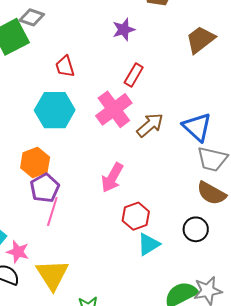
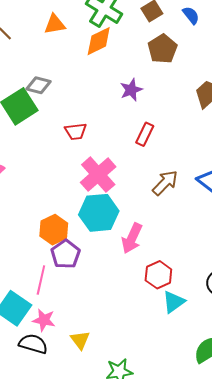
red trapezoid: (65, 66) -> (76, 131), turned -75
pink cross: (114, 109) -> (98, 175), moved
cyan hexagon: (55, 110) -> (99, 213), moved
pink line: (52, 212) -> (41, 280), moved
yellow triangle: (52, 275) -> (80, 340), size x0.6

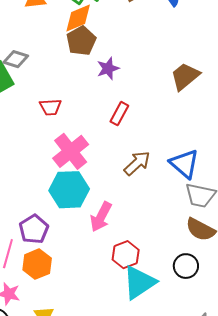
brown pentagon: (163, 49) -> (81, 41), moved
orange hexagon: (54, 230) -> (37, 264), moved
cyan triangle: (174, 302) -> (139, 282), size x1.5

